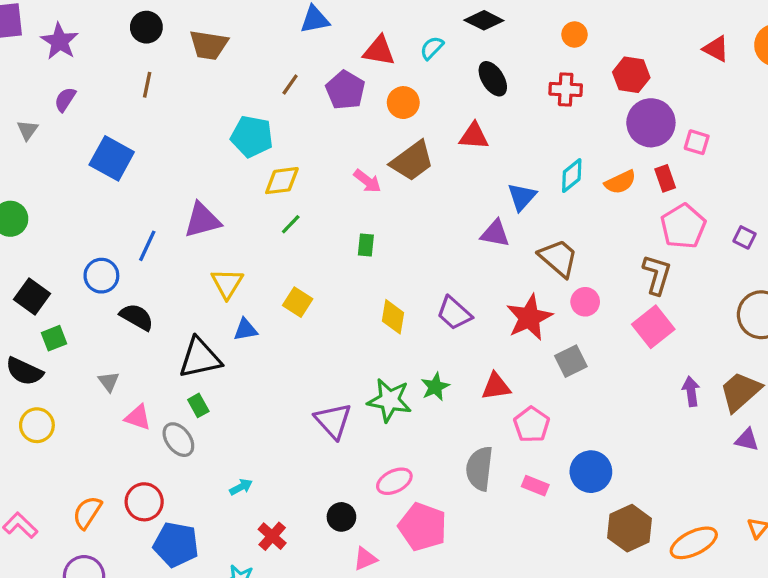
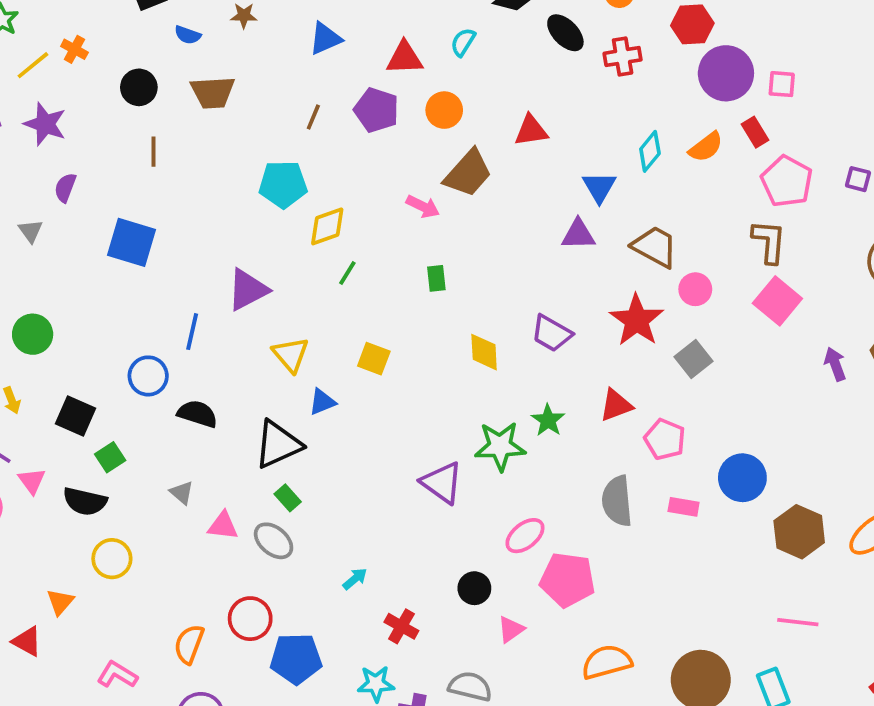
black ellipse: (493, 79) -> (565, 33), moved

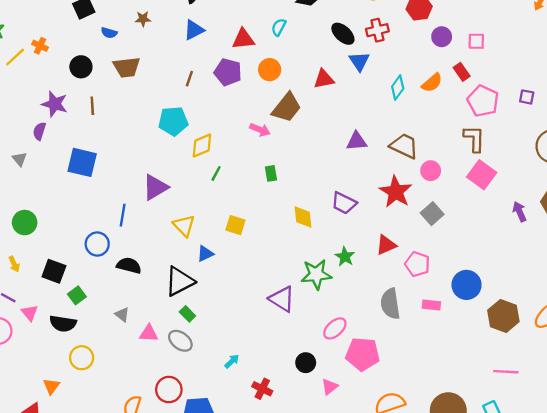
black ellipse: (565, 33) -> (343, 34), moved
purple circle: (726, 73) -> (442, 37), size x0.6
purple star: (45, 124) -> (55, 104), moved
blue triangle: (599, 187) -> (359, 61), moved

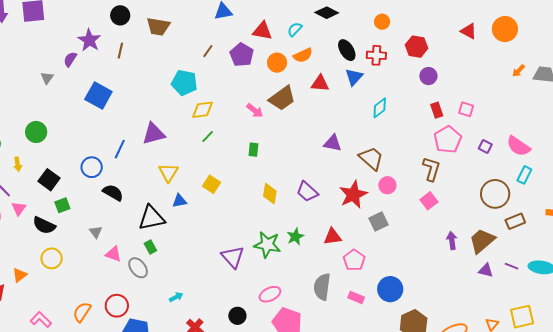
pink square: (476, 41) -> (466, 109), moved
orange semicircle: (432, 83) -> (303, 55), moved
pink square: (482, 175) -> (429, 201), size x0.7

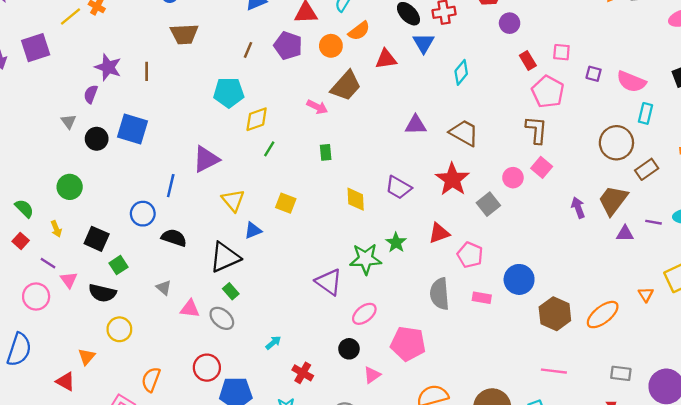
black circle: (120, 15) -> (97, 139), moved
purple square: (485, 147) -> (594, 74), moved
pink circle: (387, 185) -> (513, 178), moved
pink ellipse: (270, 294) -> (364, 314), moved
orange semicircle: (82, 312) -> (151, 380), moved

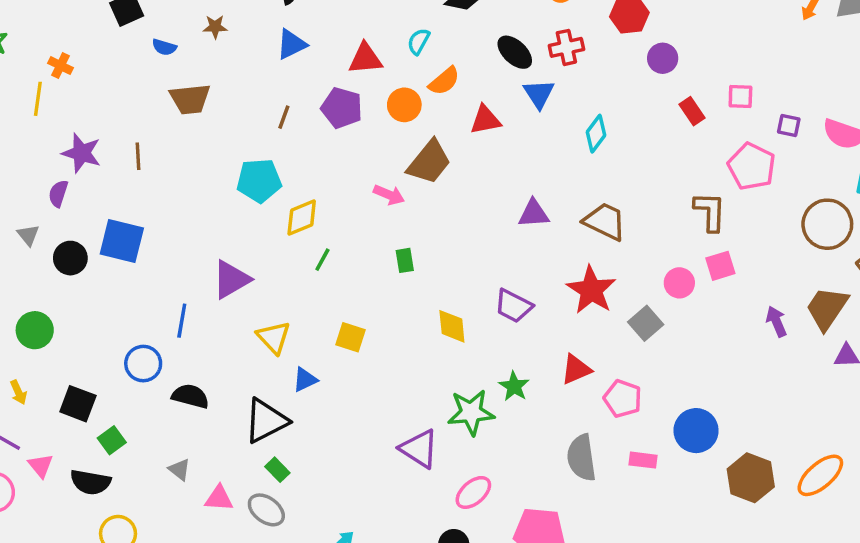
yellow line: (70, 16) -> (38, 99), moved, turned -40
pink pentagon: (548, 92) -> (752, 166), moved
pink square: (542, 167) -> (720, 266), turned 36

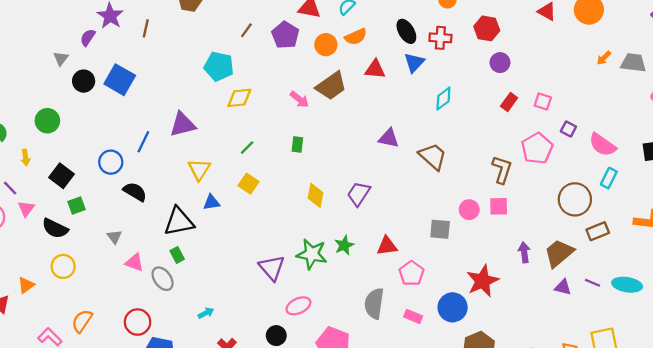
red rectangle: (692, 111) -> (509, 102), turned 54
green line: (322, 260) -> (247, 148), moved
red star: (591, 290) -> (482, 281), moved
purple trapezoid: (513, 306) -> (359, 194), turned 80
gray square: (646, 323) -> (440, 229), turned 30

